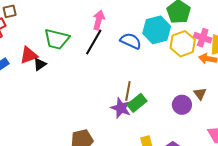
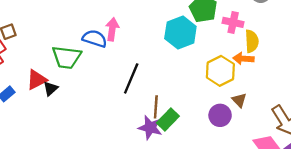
pink cross: (203, 38) -> (233, 22), moved
blue semicircle: (131, 41) -> (95, 39), moved
black line: (94, 42) -> (131, 78), moved
yellow hexagon: (183, 44) -> (220, 71), moved

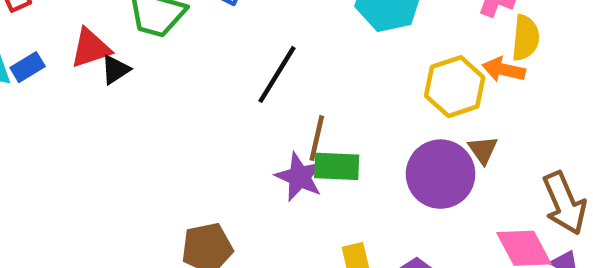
purple circle: (220, 115) -> (441, 174), size x1.5
green rectangle: (168, 119) -> (337, 166), turned 40

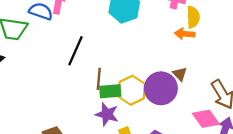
yellow hexagon: (455, 87) -> (132, 90), moved
purple star: (299, 177) -> (107, 114), moved

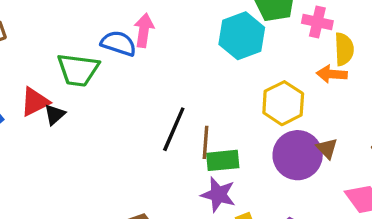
black line: (75, 51) -> (174, 129), moved
brown triangle: (180, 74) -> (327, 148), moved
yellow hexagon: (132, 90) -> (283, 103), moved

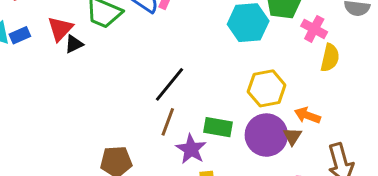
orange arrow: (332, 74) -> (307, 115), moved
red triangle: (35, 102) -> (60, 29), turned -36
brown line: (205, 142) -> (168, 122), moved
green rectangle: (223, 160) -> (218, 127), moved

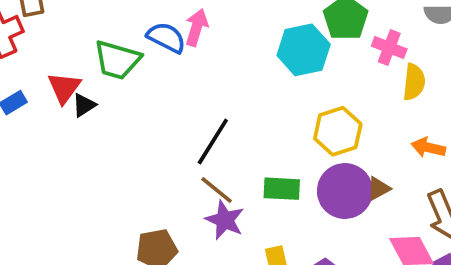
orange arrow: (307, 115) -> (428, 148), moved
brown line: (168, 122) -> (217, 190), turned -64
brown triangle: (292, 136) -> (378, 189), turned 36
purple star: (191, 149) -> (225, 220), moved

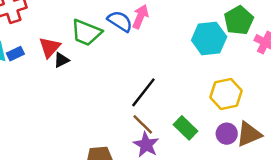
green rectangle: (282, 189) -> (185, 128), turned 35
brown triangle: (378, 189) -> (249, 134), size x1.6
purple circle: (345, 191) -> (227, 134), size x0.6

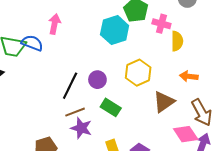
blue semicircle: (120, 21) -> (32, 43), moved
brown line: (143, 124) -> (75, 112), turned -54
purple circle: (227, 134) -> (97, 80), moved

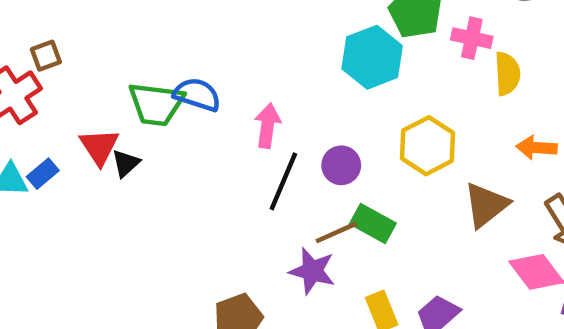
pink arrow: (54, 24) -> (268, 126), moved
brown line: (75, 112) -> (336, 232), moved

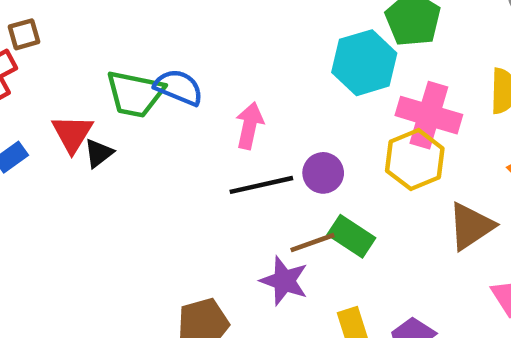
pink cross: (472, 38) -> (429, 115), moved, size x1.5
black line: (283, 181) -> (261, 185), turned 50

